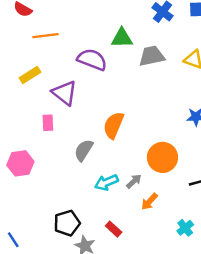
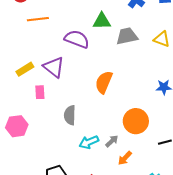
yellow rectangle: (30, 75) -> (25, 69), moved
orange semicircle: (114, 125) -> (104, 82), moved
gray semicircle: (84, 150) -> (70, 115), turned -30

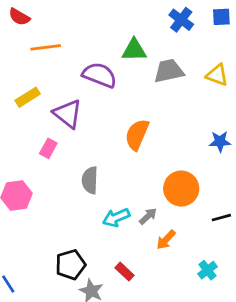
yellow rectangle: (25, 69) -> (28, 97), moved
pink rectangle: (40, 92) -> (48, 148), turned 32

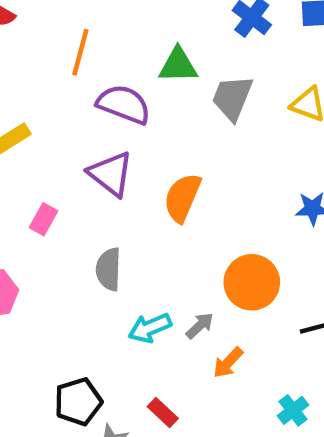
orange line: (46, 47) -> (80, 52), moved, turned -68
gray trapezoid: (169, 71) -> (232, 98), turned -56
purple triangle: (68, 114) -> (111, 174), moved

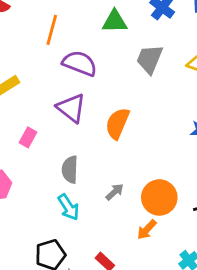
green triangle: (178, 65) -> (115, 21), moved
orange circle: (252, 282) -> (159, 197), moved
gray arrow: (200, 326) -> (115, 192), moved
cyan arrow: (150, 328) -> (69, 207), moved, turned -100

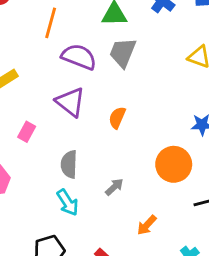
gray trapezoid: (150, 59) -> (123, 53), moved
orange semicircle: (117, 123) -> (117, 118), size x0.7
orange circle: (159, 197) -> (174, 164), moved

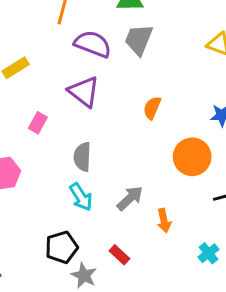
orange semicircle: (117, 118) -> (152, 108), moved
gray arrow: (114, 187) -> (130, 198), moved, size x1.4
orange arrow: (147, 225) -> (164, 221), turned -55

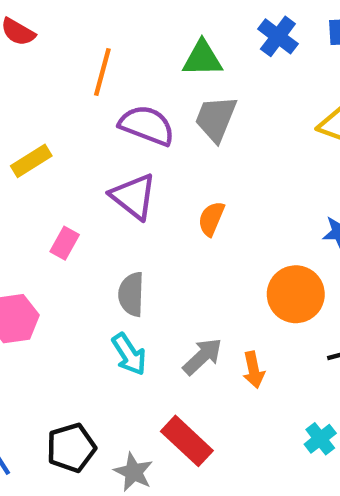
orange semicircle: (152, 108) -> (211, 219), moved
orange arrow: (164, 221) -> (254, 370), moved
black pentagon: (62, 247) -> (71, 448), moved
red rectangle: (119, 255) -> (187, 441), size x1.6

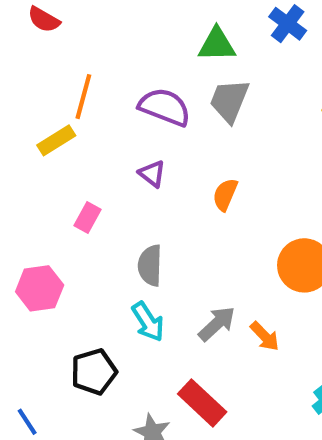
orange line: (102, 72) -> (83, 97), moved
purple triangle: (134, 196) -> (152, 174), size x0.6
orange arrow: (254, 370) -> (265, 336), turned -32
black pentagon: (71, 448) -> (94, 372), moved

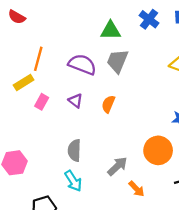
orange semicircle: (225, 195) -> (108, 104), moved
pink rectangle: (88, 217) -> (42, 102), moved
gray arrow: (217, 324) -> (117, 166), moved

